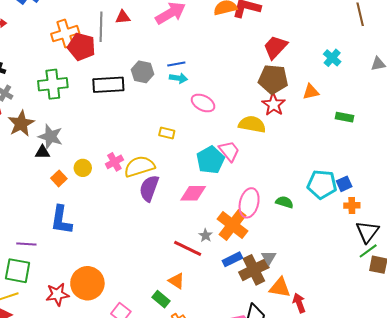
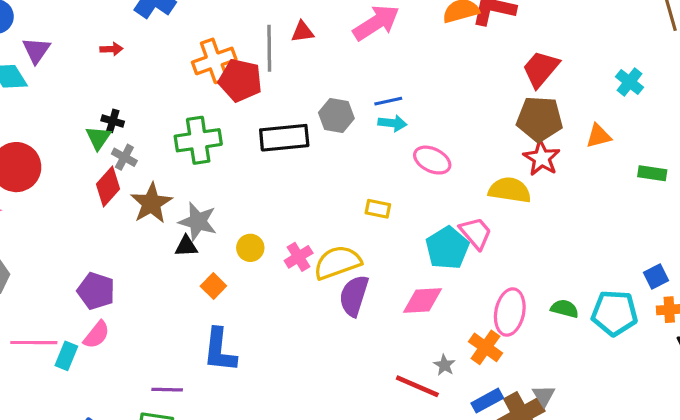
yellow circle: (83, 168) -> (250, 248), moved
cyan pentagon: (322, 184) -> (614, 313), moved
orange cross: (232, 225) -> (485, 347), size x0.7

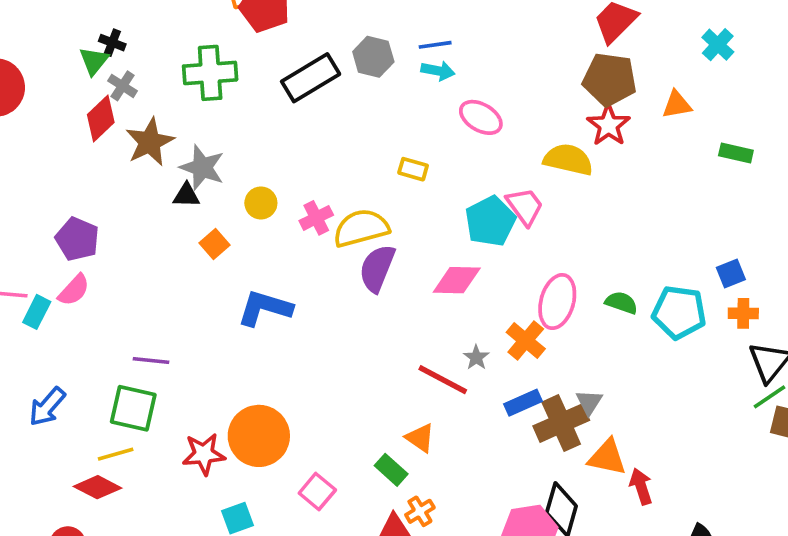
black rectangle: (284, 138) -> (311, 78), turned -30
blue L-shape: (220, 350) -> (265, 308), moved, turned 96

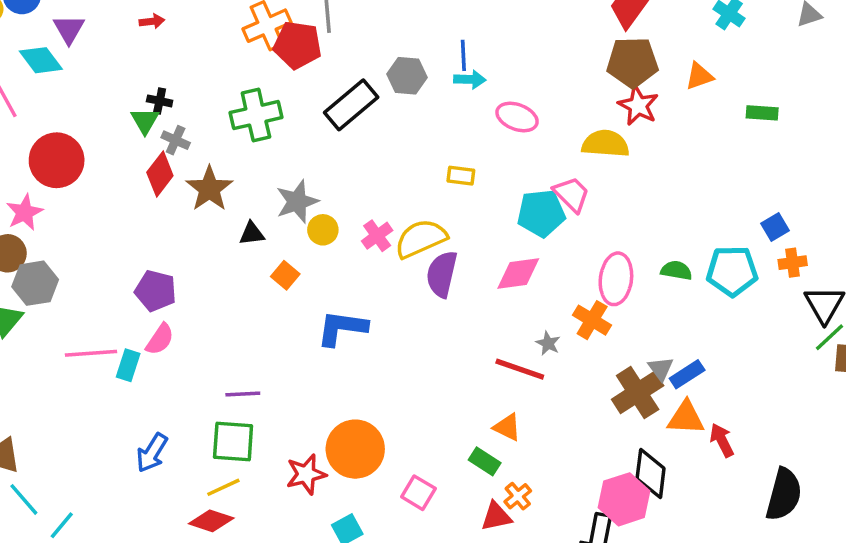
blue line: (435, 45) -> (463, 55), turned -76
gray star: (202, 168) -> (297, 202), moved, turned -30
cyan pentagon: (490, 221) -> (541, 213), turned 30
blue rectangle: (523, 403) -> (687, 374), moved

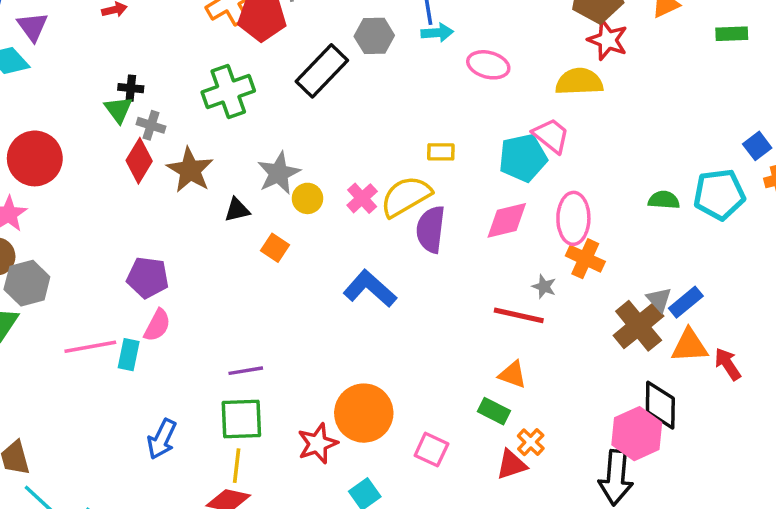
yellow rectangle: (461, 176) -> (441, 152), moved
pink ellipse: (616, 279) -> (573, 218), moved
blue L-shape: (342, 328) -> (370, 289), moved, turned 40
yellow line: (223, 487) -> (237, 466), turned -52

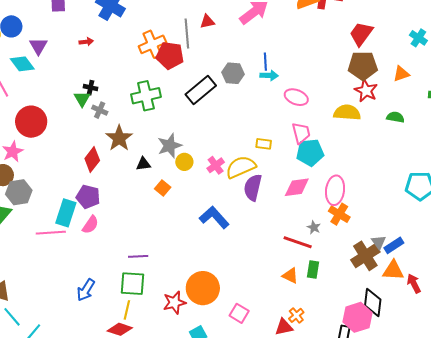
pink trapezoid: (551, 136) -> (301, 133), moved, turned 30
red diamond: (139, 161) -> (92, 160), moved
green semicircle: (664, 200) -> (395, 117), moved
cyan rectangle: (129, 355) -> (66, 213), moved, size x1.5
green rectangle: (494, 411) -> (313, 270), moved, turned 66

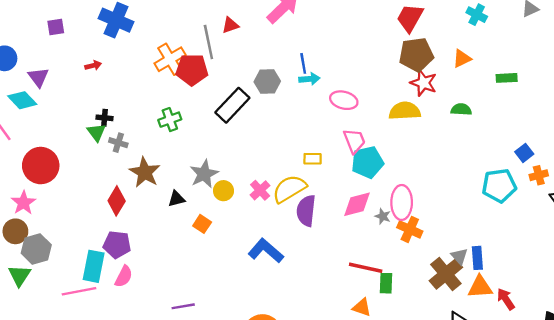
green cross: (146, 96) -> (170, 120), size x0.7
gray star: (314, 227) -> (383, 216), moved
blue rectangle: (394, 245) -> (477, 258), turned -54
green rectangle: (313, 270) -> (386, 283), moved

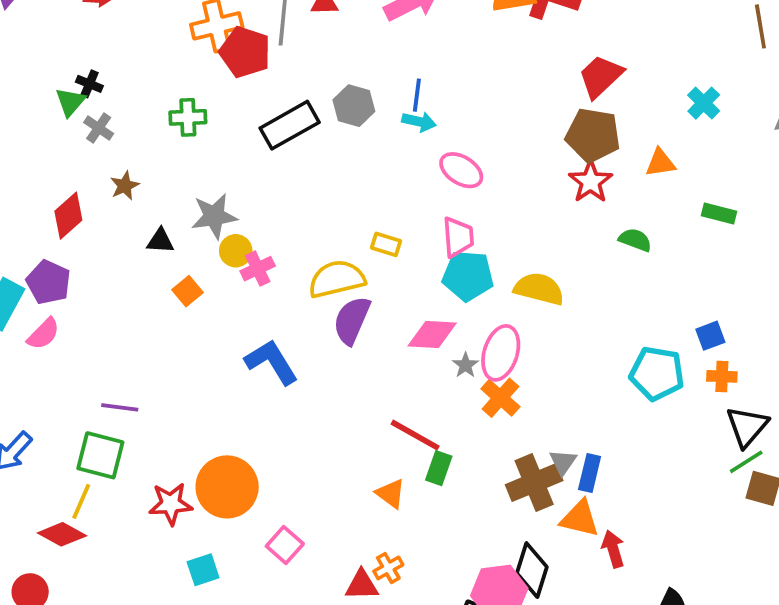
yellow semicircle: (405, 111) -> (539, 289), moved
brown star: (145, 172) -> (125, 186), size x0.6
pink cross: (260, 190) -> (258, 269), moved

